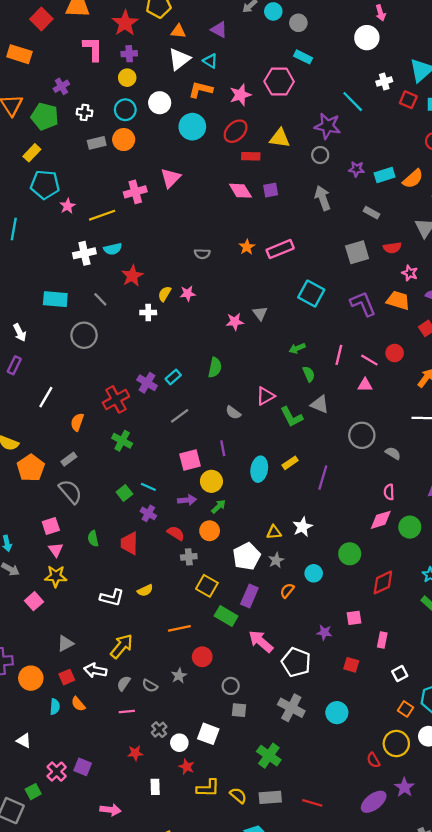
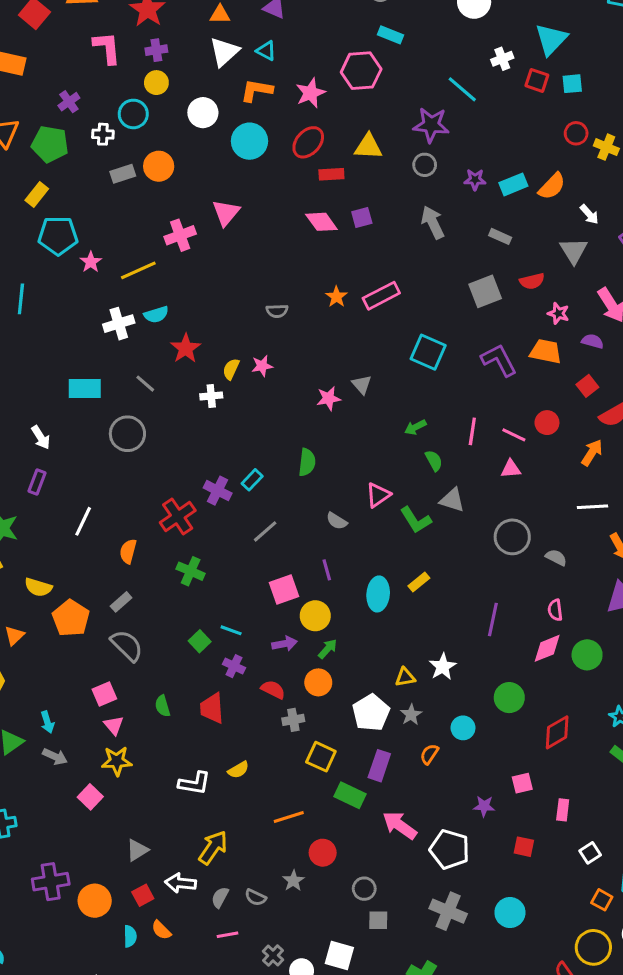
cyan circle: (125, 110) -> (133, 114), moved
purple line: (323, 478) -> (493, 619), moved

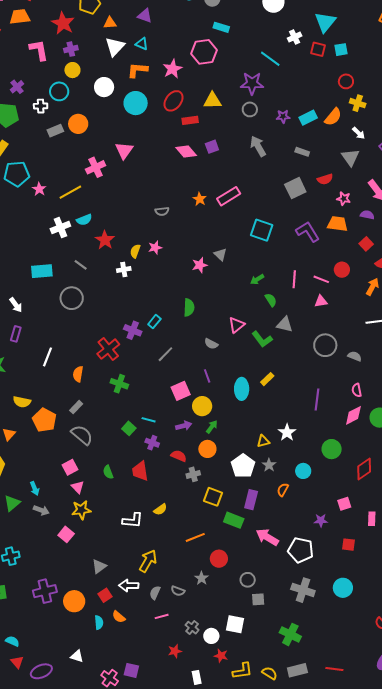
yellow cross: (606, 147) -> (358, 103), moved

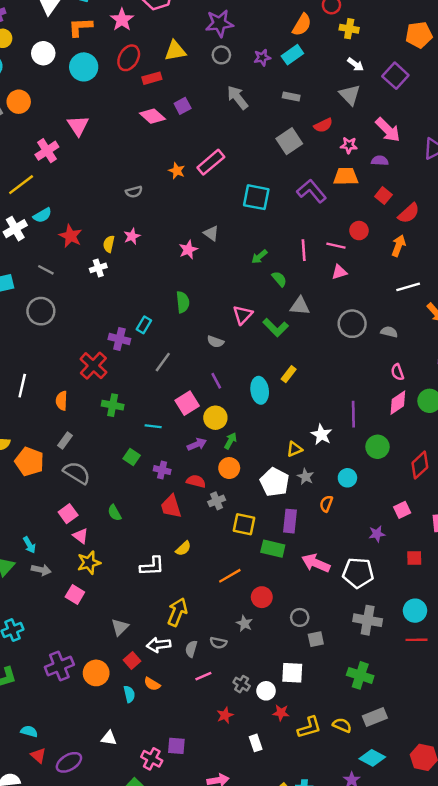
orange semicircle: (333, 117) -> (302, 25), moved
purple line: (317, 400) -> (353, 414), moved
cyan line: (149, 420) -> (153, 426), moved
red trapezoid: (140, 471) -> (171, 506), moved
red line: (334, 669) -> (416, 640), moved

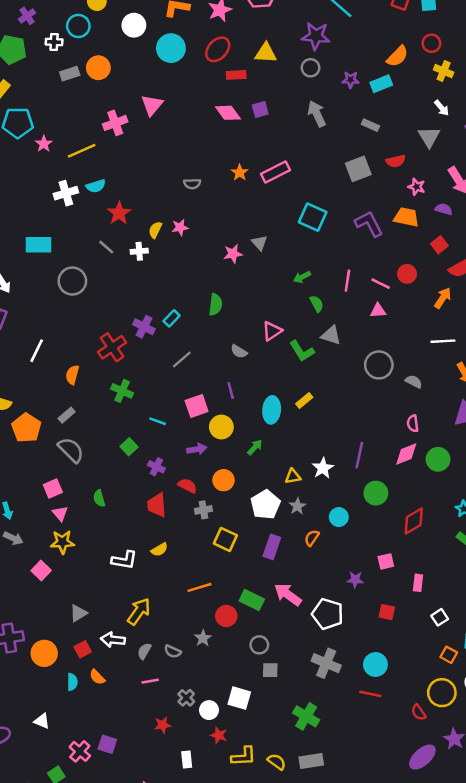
gray line: (46, 270) -> (106, 247), moved
green arrow: (231, 441) -> (255, 447), moved
green rectangle: (273, 549) -> (252, 600), moved

